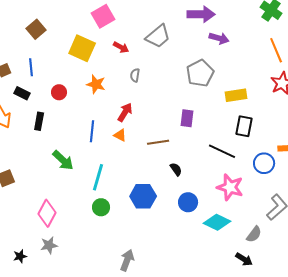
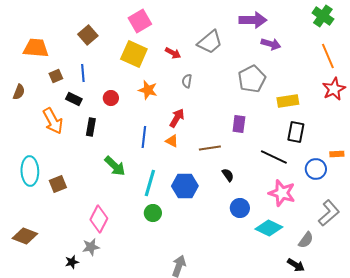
pink square: (103, 16) -> (140, 21), moved
blue hexagon: (143, 196) -> (185, 186), moved
gray star: (49, 245) -> (91, 247), moved

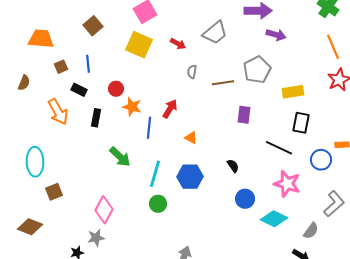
orange star: (148, 90) -> (132, 107), moved
red arrow: (177, 118) -> (170, 109), moved
orange triangle: (172, 141) -> (191, 138), moved
brown line: (210, 148) -> (223, 83), moved
brown square: (58, 184) -> (54, 192), moved

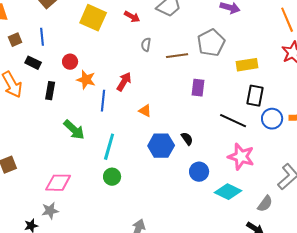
blue circle: (321, 160) -> (272, 119), moved
blue hexagon: (190, 177) -> (161, 146), moved
pink diamond: (104, 210) -> (58, 183), turned 64

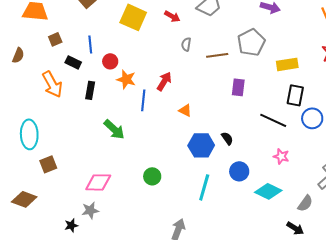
blue line: (42, 37) -> (90, 44), moved
cyan line: (109, 147) -> (204, 187), moved
pink star: (241, 157) -> (281, 156), size x0.6

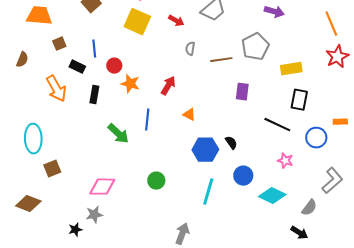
blue line: (143, 100) -> (147, 120), moved
blue circle: (312, 118) -> (316, 138), moved

